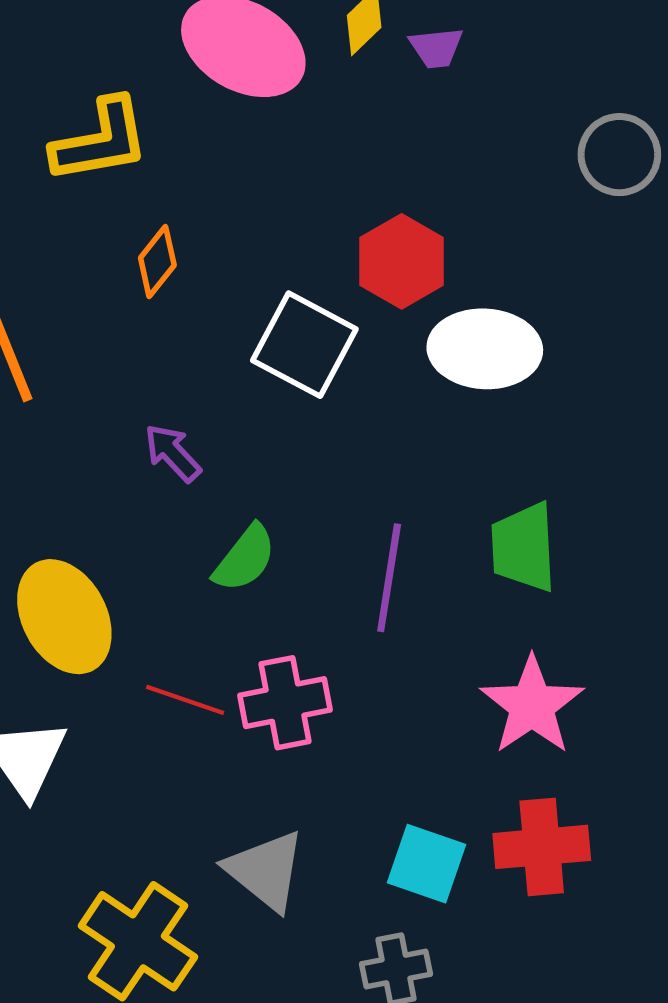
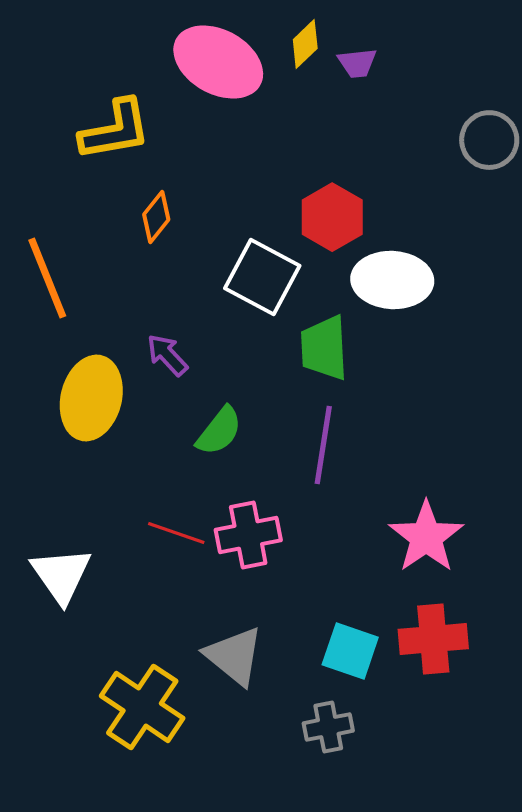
green trapezoid: (524, 547) -> (324, 348), moved
yellow ellipse: (64, 617) -> (91, 398), moved, turned 42

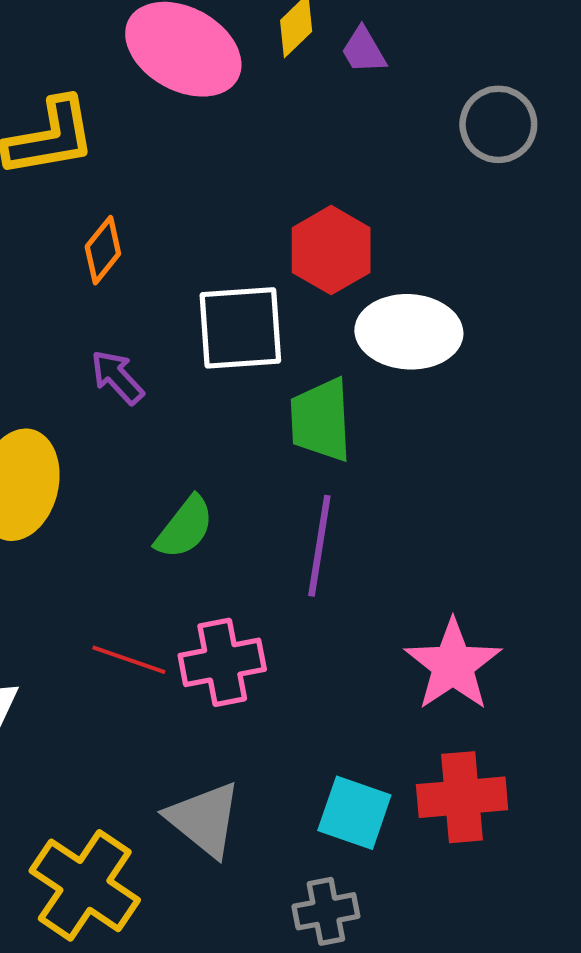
purple trapezoid: (357, 63) -> (364, 50), turned 66
gray circle: (489, 140) -> (498, 124), moved
white square: (262, 277) -> (240, 328), turned -32
purple arrow: (167, 355) -> (117, 377), moved

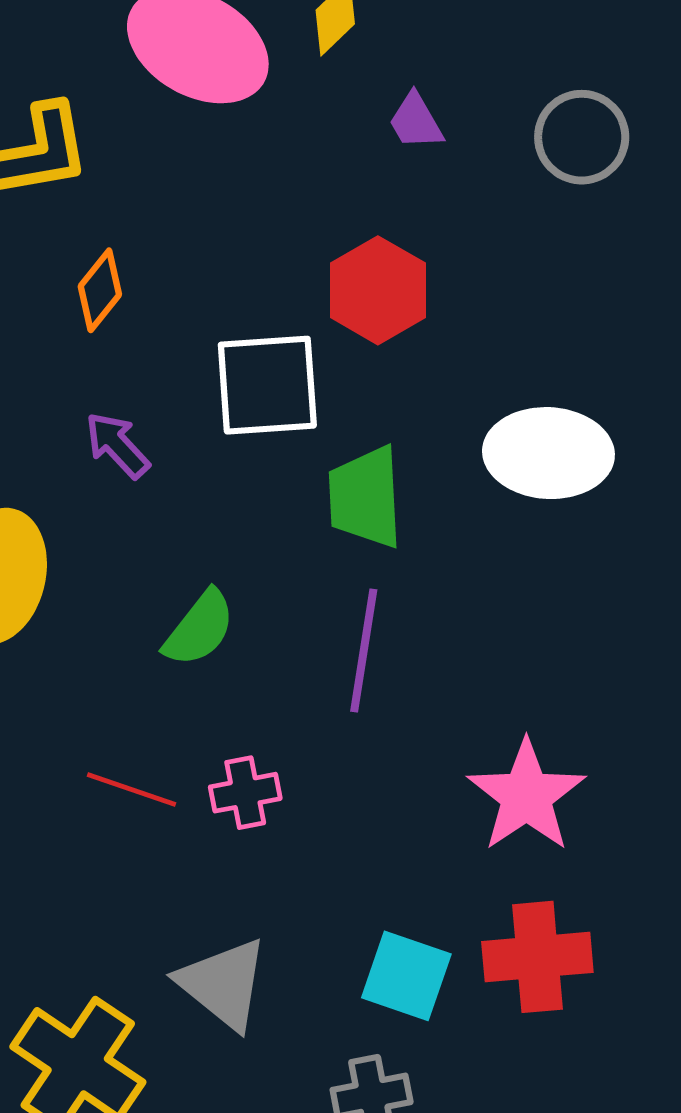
purple trapezoid: (364, 50) -> (416, 121), moved
white ellipse: (409, 332) -> (548, 453), moved
pink cross: (222, 662) -> (245, 793), size x0.7

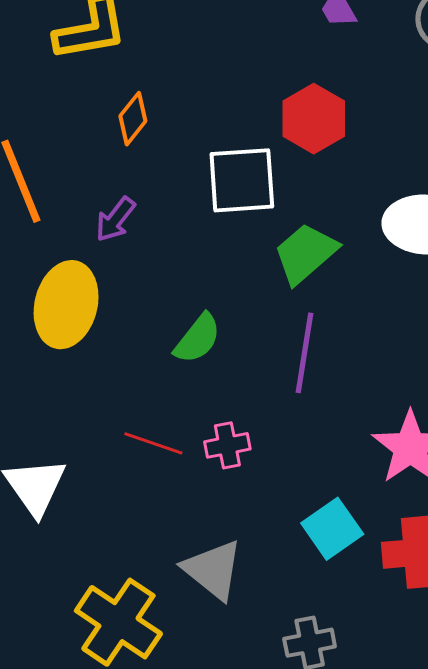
purple arrow: (117, 445) -> (115, 219), moved, turned -99
green trapezoid: (365, 497) -> (305, 253), turned 52
cyan square: (406, 976) -> (332, 529), moved, turned 36

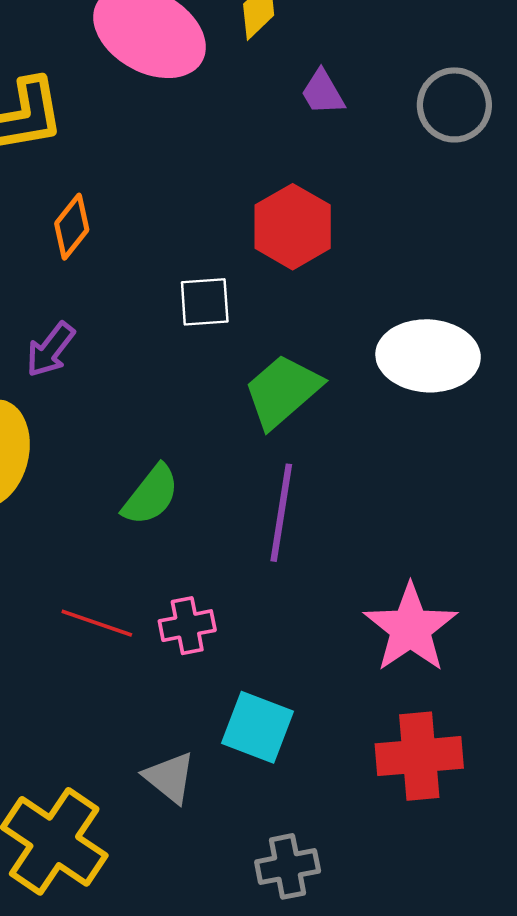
white square: (242, 180) -> (205, 302), size x0.6
cyan square: (332, 529) -> (257, 727), moved, turned -34
gray triangle: (213, 570) -> (170, 777), size x0.7

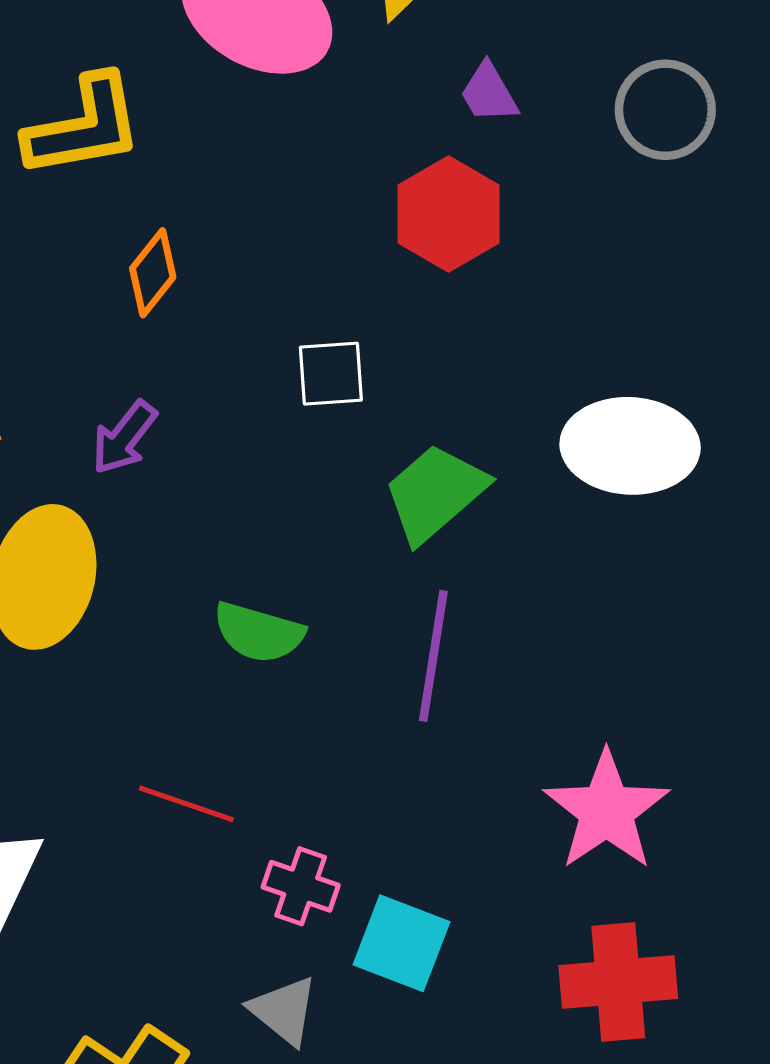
red hexagon: (293, 227) -> (449, 214), moved
green semicircle: (151, 495) -> (259, 632), turned 68
pink cross: (187, 626) -> (301, 886), moved, turned 30

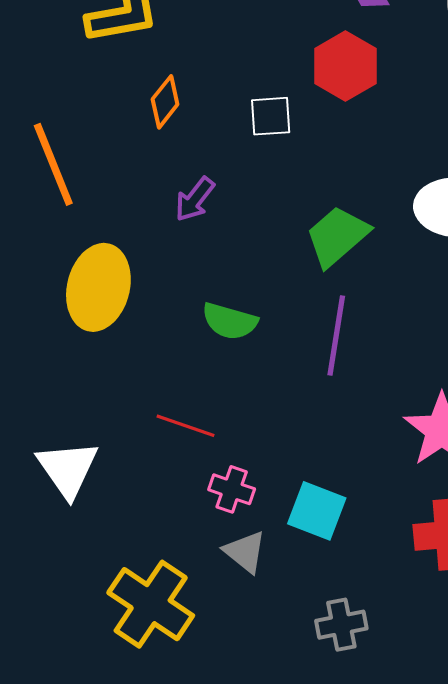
white square: (331, 374) -> (271, 116), moved
purple arrow: (124, 437) -> (195, 199), moved
pink cross: (301, 886) -> (232, 489), moved

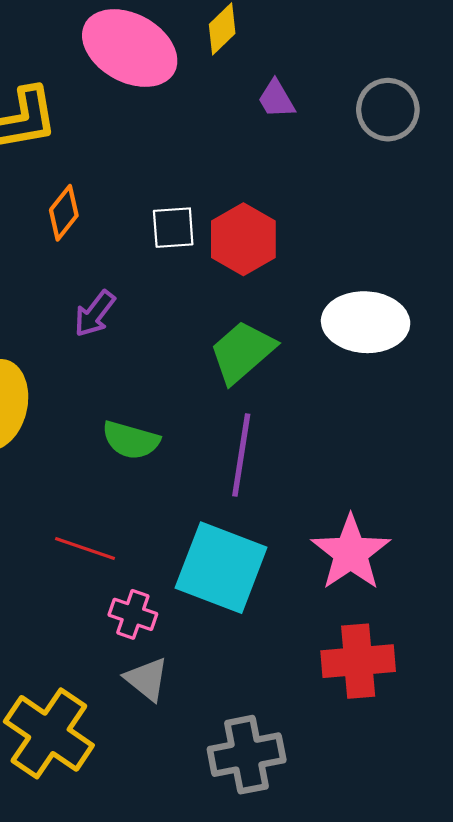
red hexagon: (345, 66) -> (243, 239), moved
cyan square: (317, 511) -> (221, 568), moved, size x1.5
gray cross: (341, 625) -> (247, 755), size x1.4

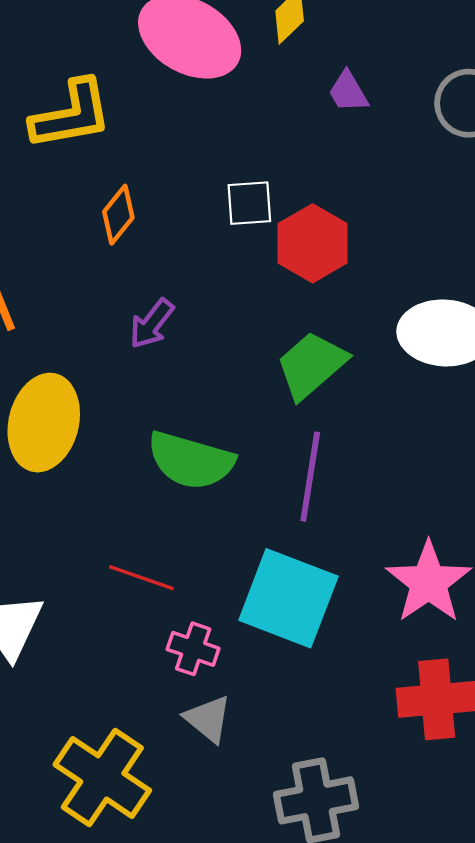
white square: (173, 228) -> (249, 203), moved
green semicircle: (131, 440) -> (191, 460), size x1.4

